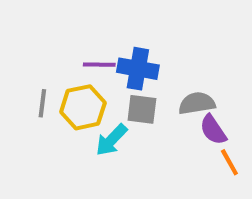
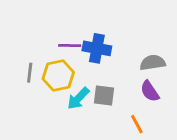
gray semicircle: (197, 103) -> (153, 63), moved
gray square: (142, 109) -> (104, 96), moved
orange line: (229, 162) -> (137, 124), moved

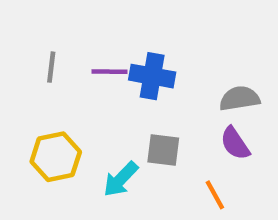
gray line: (30, 73) -> (51, 67), moved
yellow hexagon: (58, 76) -> (56, 157), moved
cyan arrow: (78, 98) -> (121, 179), moved

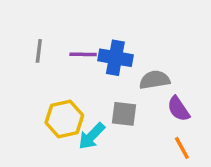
gray semicircle: (240, 98) -> (155, 80), moved
yellow hexagon: (56, 157) -> (64, 119), moved
orange line: (215, 195) -> (182, 148), moved

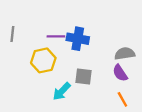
gray line: (39, 51) -> (12, 34), moved
gray semicircle: (155, 80) -> (125, 54), moved
yellow hexagon: (64, 119) -> (43, 60), moved

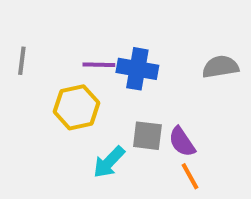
gray semicircle: (125, 54) -> (220, 67), moved
purple semicircle: (120, 73) -> (182, 142), moved
orange line: (122, 99) -> (190, 176), moved

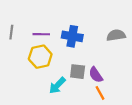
purple line: (99, 65) -> (41, 34), moved

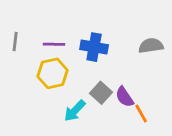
gray square: (78, 72) -> (101, 93), turned 35
orange line: (100, 93) -> (141, 113), moved

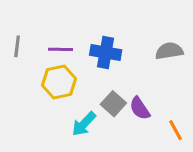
orange line: (141, 113) -> (175, 130), moved

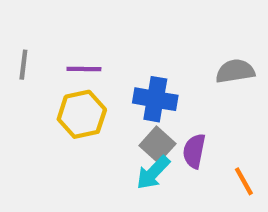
blue cross: (106, 52) -> (155, 99), moved
purple semicircle: (140, 108) -> (194, 151), turned 45
cyan arrow: (84, 124) -> (153, 173), moved

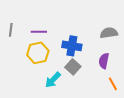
purple semicircle: (194, 151) -> (104, 61), moved
cyan arrow: (153, 173) -> (53, 80), moved

